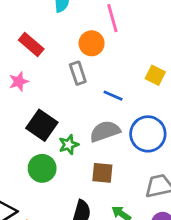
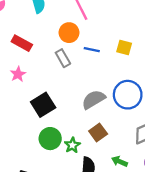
blue line: (113, 96) -> (92, 50), moved
black square: (42, 125) -> (43, 105), turned 35
green star: (69, 145) -> (72, 145), moved
brown square: (102, 173) -> (98, 133), turned -30

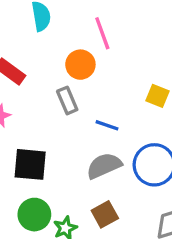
blue line: (92, 50) -> (107, 125), moved
black square: (43, 105) -> (30, 164), turned 30

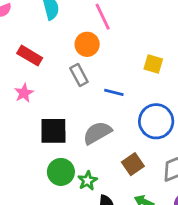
gray semicircle: (104, 166) -> (97, 133), moved
brown square: (105, 214) -> (133, 164), moved

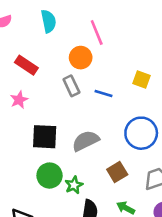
blue line: (114, 92) -> (104, 93), moved

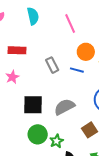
orange circle: (81, 58) -> (86, 52), moved
red rectangle: (26, 65) -> (17, 50), turned -30

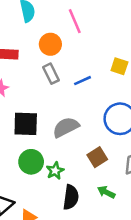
orange circle: (86, 52) -> (50, 44), moved
blue line: (77, 70) -> (83, 81), turned -40

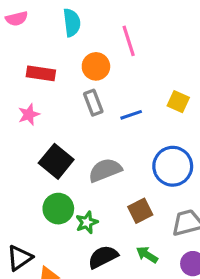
black square: (26, 124) -> (56, 161), turned 32
black semicircle: (71, 197) -> (103, 257), turned -130

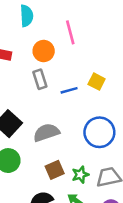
yellow square: (178, 102) -> (97, 82), moved
brown square: (140, 211) -> (55, 170), moved
green star: (87, 222) -> (80, 175), moved

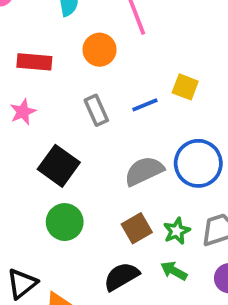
gray rectangle: (40, 79) -> (96, 110), moved
gray semicircle: (46, 133) -> (144, 171), moved

